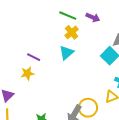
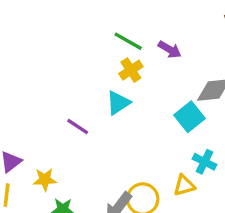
purple line: (34, 57) -> (78, 127), moved
yellow star: (27, 73) -> (45, 180), moved

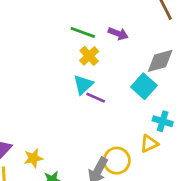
purple line: (78, 127) -> (96, 98), moved

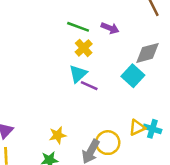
cyan cross: (163, 121) -> (152, 129), moved
yellow star: (33, 158) -> (58, 135), moved

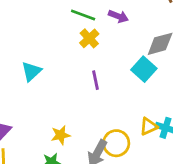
cyan triangle: (78, 74) -> (31, 71), moved
purple line: (89, 86) -> (95, 80), turned 54

